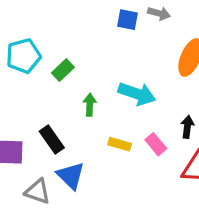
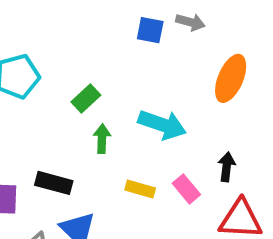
green rectangle: (63, 70) -> (86, 99), moved
black rectangle: (52, 139) -> (54, 183), turned -40

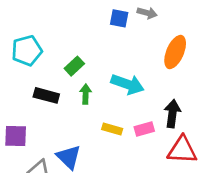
black arrow: (227, 167) -> (172, 114), size x1.4
black rectangle: (54, 183) -> (46, 95), moved
pink rectangle: (186, 189) -> (144, 129), turned -66

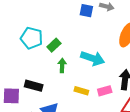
cyan pentagon: (27, 51) -> (32, 38), moved, turned 30
black rectangle: (46, 95) -> (34, 86), moved

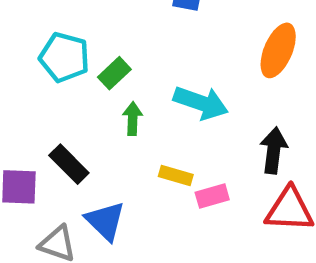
black rectangle: (34, 86) -> (69, 164), turned 30
pink rectangle: (105, 91) -> (212, 196), moved

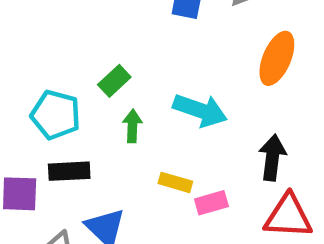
cyan pentagon: (64, 57) -> (56, 115), moved
black rectangle: (69, 164) -> (69, 171), turned -48

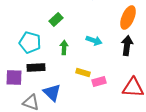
green rectangle: (114, 81) -> (56, 19), moved
cyan arrow: (200, 110) -> (94, 40), size x0.7
black arrow: (272, 158) -> (127, 45), moved

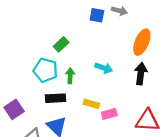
cyan pentagon: (30, 42) -> (45, 70), moved
black rectangle: (36, 67) -> (56, 98), moved
purple square: (14, 77) -> (14, 109), turned -36

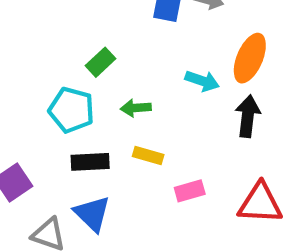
cyan arrow: (104, 68) -> (202, 81), moved
green arrow: (70, 76) -> (136, 108), moved, turned -96
yellow rectangle: (91, 104) -> (148, 156), moved

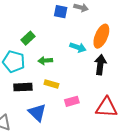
blue triangle: (92, 214) -> (37, 113), moved

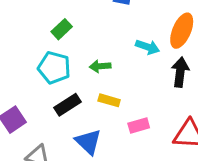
green rectangle: (28, 38) -> (62, 29), moved
black rectangle: (23, 87) -> (68, 105), turned -30

